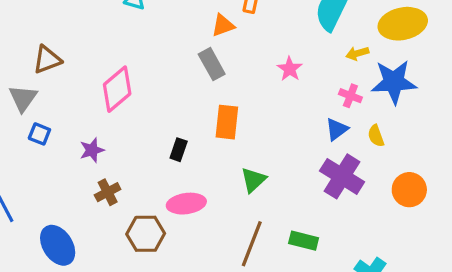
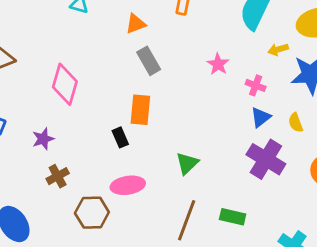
orange triangle: (223, 25) -> (136, 24), moved
pink diamond: (117, 89) -> (65, 84), turned -33
pink cross: (350, 96) -> (256, 85), moved
orange rectangle: (227, 122) -> (140, 110), moved
black rectangle: (179, 150) -> (120, 137), turned -42

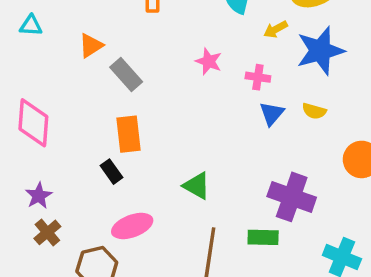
orange triangle: (136, 24) -> (91, 45), moved
yellow semicircle: (296, 123) -> (314, 111), turned -42
purple star: (43, 139) -> (39, 196), moved
purple cross: (266, 159) -> (292, 197), moved
green triangle: (187, 163) -> (197, 186), turned -35

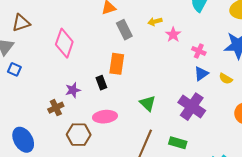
yellow arrow: (276, 29) -> (155, 21), moved
purple star: (39, 196) -> (73, 90), moved
purple cross: (292, 197) -> (192, 107), moved

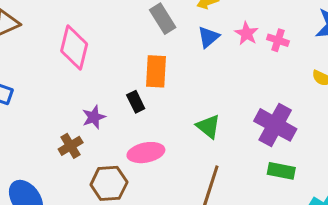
pink star: (173, 35) -> (247, 34), moved
blue triangle: (201, 74) -> (208, 37), moved
green rectangle: (178, 143) -> (281, 171), moved

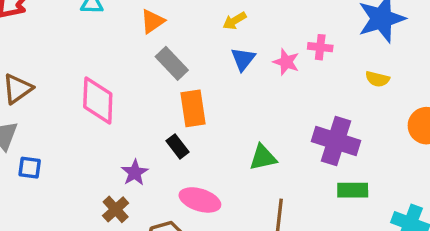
gray rectangle: (163, 19) -> (172, 63), moved
pink star: (247, 34) -> (286, 62), moved
green triangle: (208, 126) -> (263, 157), turned -40
pink ellipse: (146, 153) -> (200, 200), turned 40

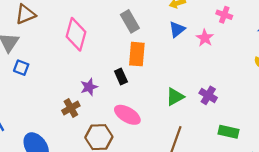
pink cross: (320, 47) -> (224, 15), moved
purple cross: (336, 141) -> (208, 95), moved, size x0.6
green triangle: (263, 157) -> (175, 97), turned -30

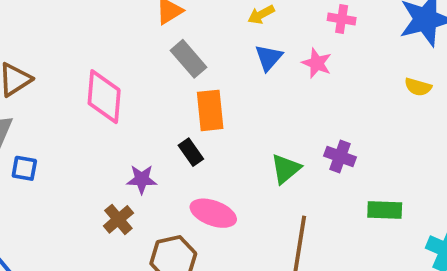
purple star: (89, 87) -> (142, 179), turned 30

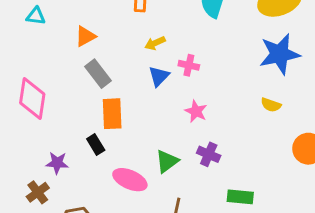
pink cross: (342, 19) -> (189, 65), moved
pink star: (317, 63) -> (196, 111), moved
pink ellipse: (213, 213) -> (130, 180), moved

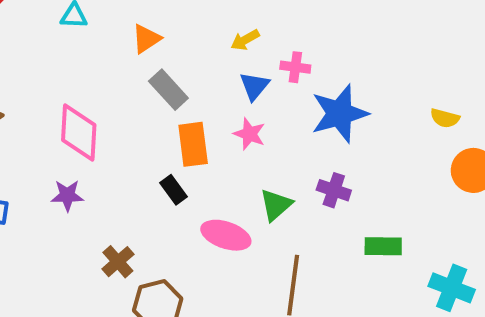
blue star: (280, 54) -> (340, 114), moved
yellow semicircle: (271, 105) -> (445, 118), moved
pink star: (196, 111) -> (249, 134), moved
purple star: (57, 163) -> (67, 195), moved
brown cross: (38, 192) -> (118, 262), moved

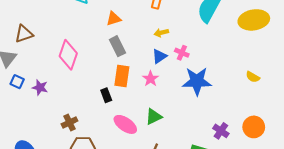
yellow semicircle: (445, 118) -> (253, 77), moved
purple cross: (334, 190) -> (221, 131), moved
purple star: (67, 195) -> (40, 87), moved

